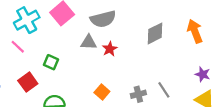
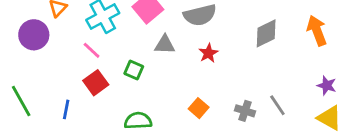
gray triangle: (89, 42) -> (165, 45), moved
red square: (28, 82) -> (96, 83), moved
gray cross: (138, 94) -> (245, 111), turned 32

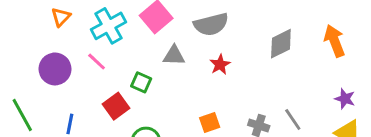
purple circle: (34, 35) -> (55, 69), moved
red square: (96, 83) -> (116, 106), moved
orange square: (199, 108) -> (210, 122), turned 30

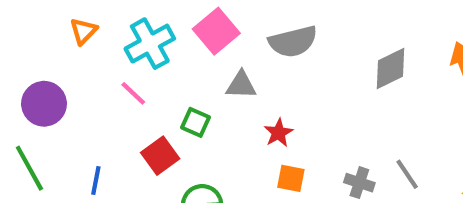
red star: (220, 65) -> (278, 133), moved
purple circle: (55, 69) -> (44, 104), moved
orange square: (210, 122) -> (291, 178), turned 30

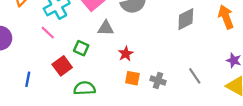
gray cross: (359, 183) -> (158, 80), moved

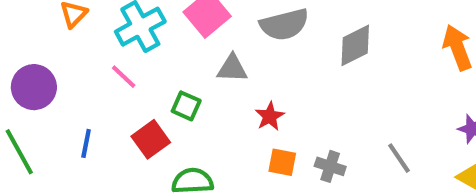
gray diamond: (186, 19) -> (355, 45), moved
blue line: (28, 79) -> (86, 143), moved

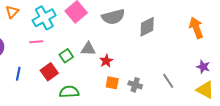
gray triangle: (232, 68) -> (88, 49), moved
pink line: (124, 77) -> (36, 42), turned -48
green square: (186, 106) -> (66, 56), turned 32

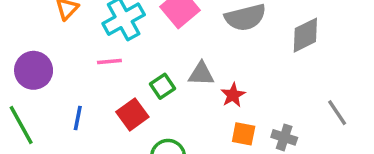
gray line: (168, 81) -> (337, 113), moved

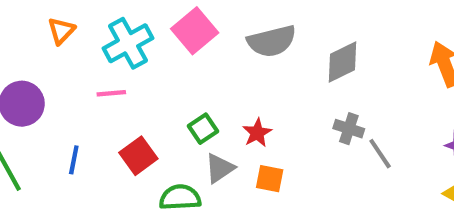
gray triangle: (201, 74) -> (220, 168), moved, turned -36
green square: (162, 86) -> (203, 129), moved
gray cross: (284, 137) -> (349, 129), moved

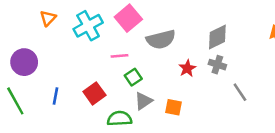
gray semicircle: (272, 41) -> (161, 39), moved
pink line: (111, 93) -> (119, 56), moved
gray cross: (349, 129) -> (217, 65), moved
red star: (257, 133) -> (187, 68), moved

